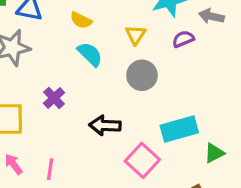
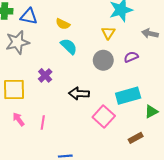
gray arrow: (211, 16) -> (150, 33), moved
yellow triangle: (136, 35) -> (108, 33), moved
purple semicircle: (183, 39) -> (131, 57), moved

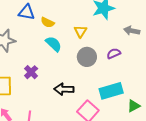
blue triangle: (29, 16) -> (27, 12), moved
yellow triangle: (108, 33) -> (81, 31), moved

